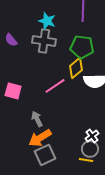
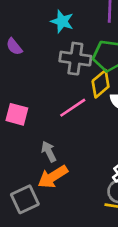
gray cross: (44, 41) -> (75, 59), moved
gray square: (45, 155) -> (25, 199), moved

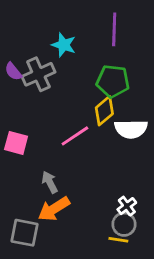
gray cross: (75, 59) -> (38, 74), moved, turned -32
gray square: (25, 199) -> (24, 233), turned 36

